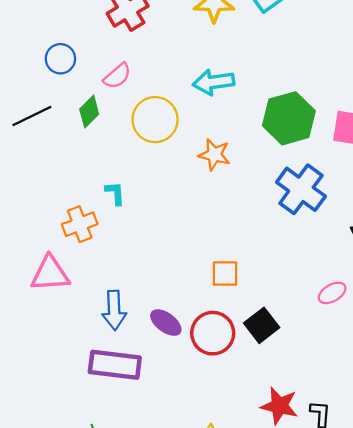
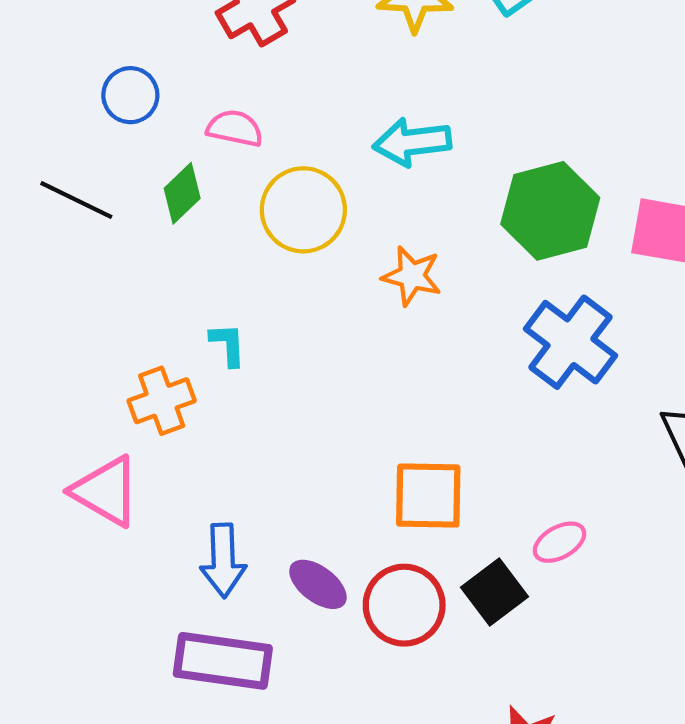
pink semicircle: (117, 76) -> (235, 128), turned -128
black line: (32, 116) -> (76, 200), turned 51
pink triangle: (50, 274) -> (106, 491), turned 33
orange square: (225, 274) -> (428, 496), size x1.4
pink ellipse: (332, 293) -> (560, 542), moved

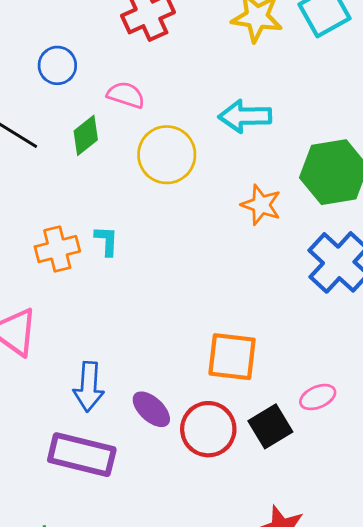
orange star: (412, 276) -> (261, 205), moved
orange cross: (162, 401) -> (57, 249), moved

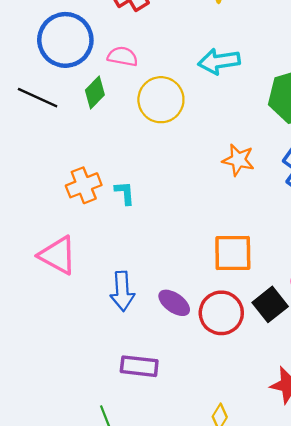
blue circle: (57, 65) -> (65, 40), size x1.8
orange star: (261, 205) -> (238, 160), moved
cyan L-shape: (107, 241) -> (125, 193), moved
purple rectangle: (82, 455) -> (139, 366), moved, size x0.7

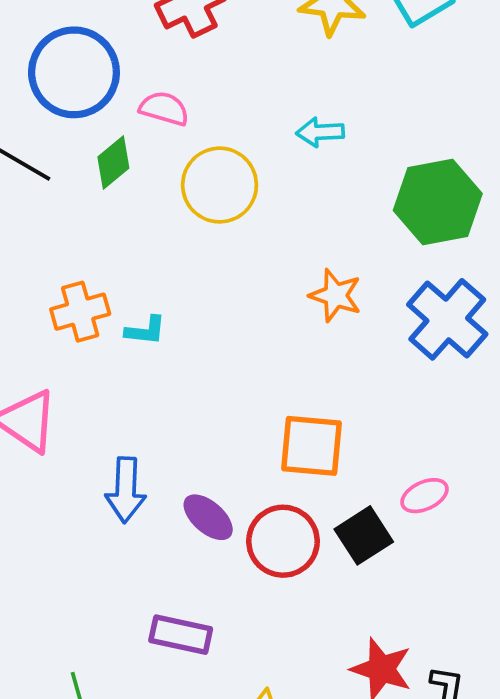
cyan arrow: (219, 61) -> (320, 132), size x0.7
cyan L-shape: (125, 193) -> (146, 331), turned 95
purple rectangle: (139, 366) -> (181, 635), moved

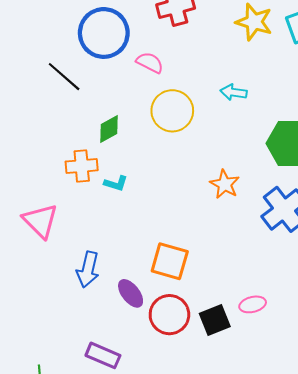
green diamond: (113, 163) -> (109, 129), moved
orange square: (312, 446) -> (170, 261), moved

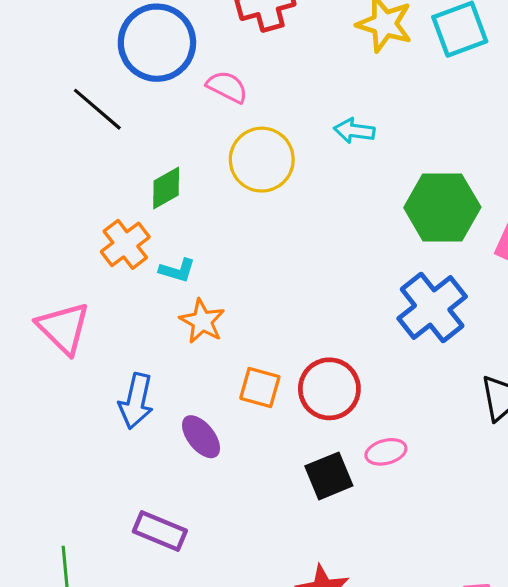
orange cross: (82, 166) -> (125, 244), turned -32
orange star: (225, 184) -> (202, 321), moved
orange square: (170, 261) -> (260, 388), size x0.7
red circle: (169, 315) -> (329, 389), moved

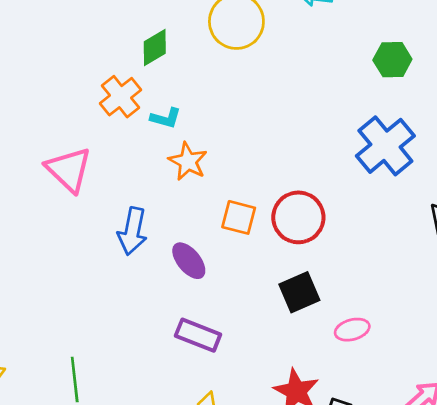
green hexagon: (442, 207) -> (392, 60), size x0.6
pink ellipse: (386, 452) -> (352, 330), moved
purple rectangle: (160, 531) -> (198, 335), moved

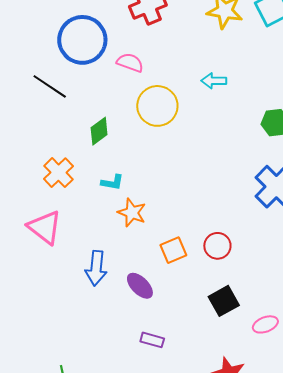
orange cross: (121, 97) -> (58, 173), moved
orange square: (239, 217) -> (173, 250), turned -32
red circle: (298, 217) -> (217, 246), size x0.7
purple rectangle: (198, 335) -> (152, 340), size x0.7

